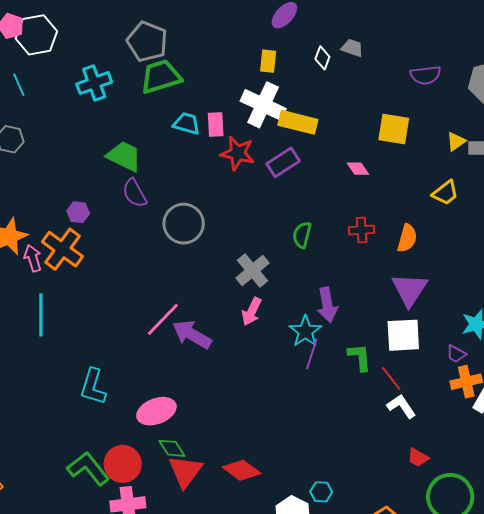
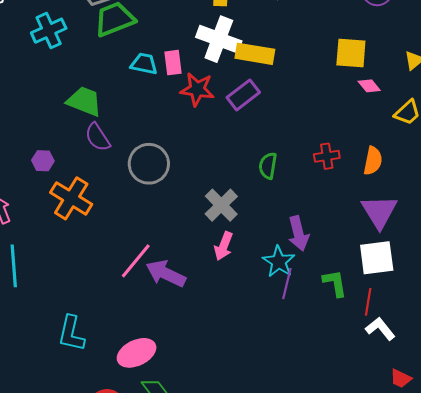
pink diamond: (358, 169) -> (369, 86), moved
orange cross: (63, 249) -> (71, 198), moved
red line: (391, 378) -> (368, 302), turned 52

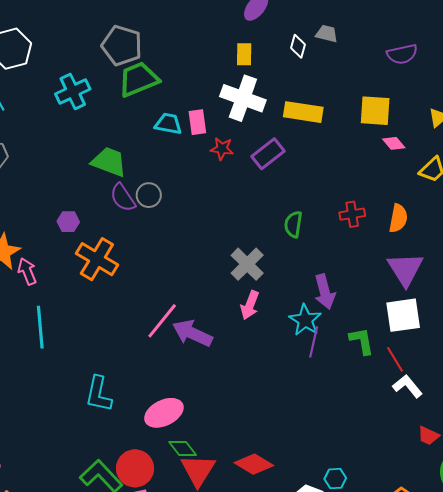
yellow rectangle: (255, 54) -> (303, 112), moved
red star: (197, 89) -> (222, 149), size x0.7
gray circle: (149, 164) -> (149, 195), moved, size x0.6
red line: (368, 302) -> (395, 359), turned -40

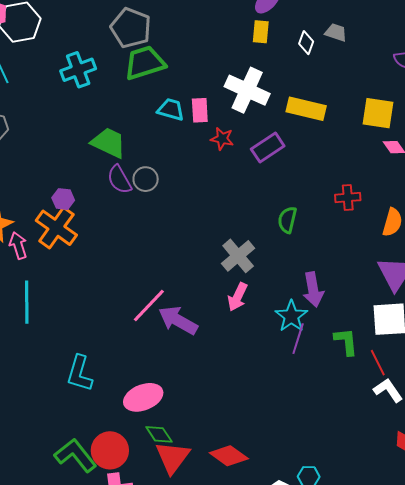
yellow rectangle: (244, 54) -> (261, 32), moved
red cross: (352, 214) -> (348, 197), moved
orange cross: (97, 259) -> (56, 228), moved

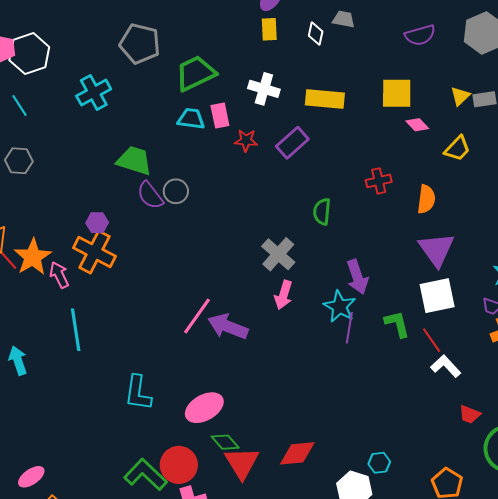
green trapezoid: (145, 63) -> (195, 73), moved
white cross: (247, 90) -> (264, 89), size x0.7
red diamond: (229, 456) -> (297, 453), turned -33

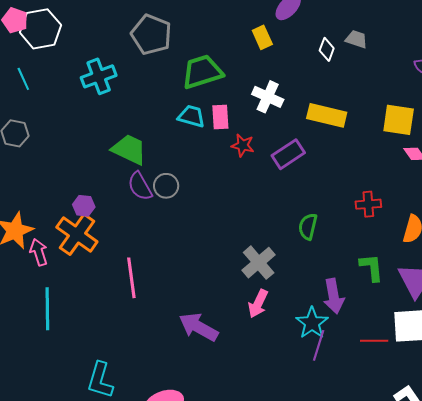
yellow rectangle: (269, 29) -> (262, 37), moved, turned -30
pink line: (197, 316) -> (131, 278), moved, turned -51
green L-shape: (397, 324) -> (371, 267), moved
red line: (432, 340) -> (374, 341), moved, turned -64

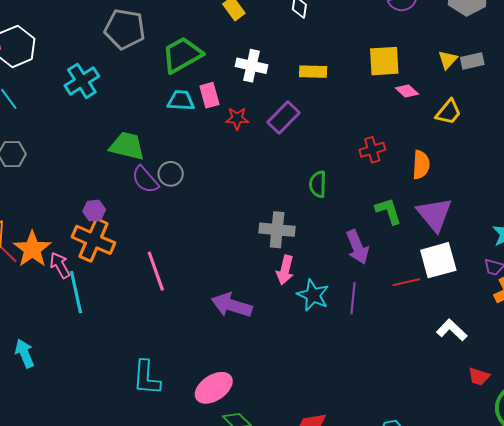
yellow rectangle: (327, 115) -> (313, 72), size x0.7
gray cross: (259, 263) -> (277, 230), turned -32
cyan line: (47, 309) -> (76, 292), moved
cyan star: (312, 323) -> (313, 295), moved

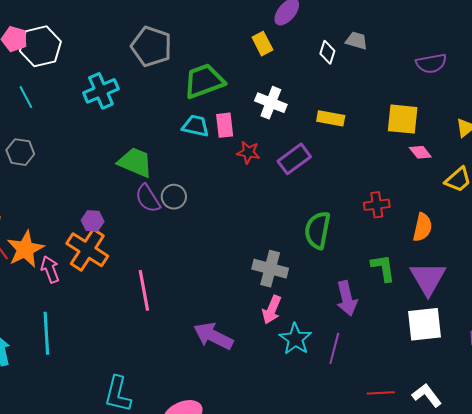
green semicircle: (318, 184) -> (318, 230), size x1.4
red line: (406, 282) -> (381, 393), moved
cyan line: (76, 292) -> (46, 333), moved

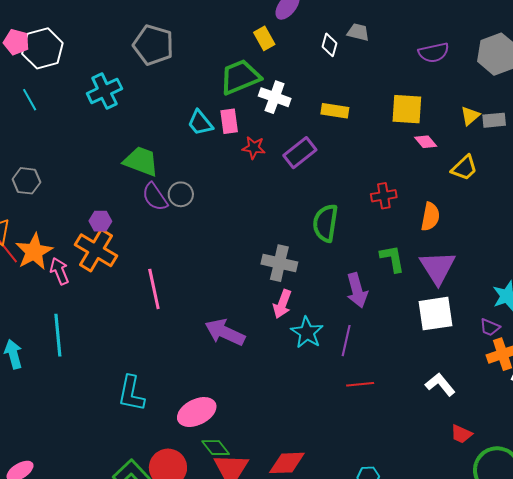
green trapezoid: (204, 81) -> (240, 77), moved
cyan trapezoid: (196, 126) -> (200, 123), turned -140
gray hexagon: (20, 152) -> (26, 181), moved
red line: (381, 393) -> (360, 384), moved

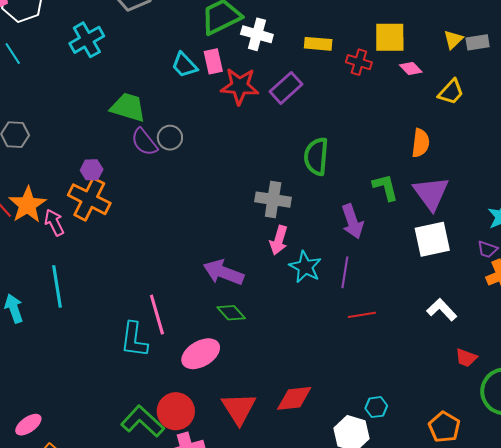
red star: (254, 148) -> (240, 86), size x1.6
red cross: (384, 196) -> (359, 62), moved, turned 30
pink line: (154, 289) -> (157, 315), moved
green diamond: (216, 448) -> (231, 313), moved

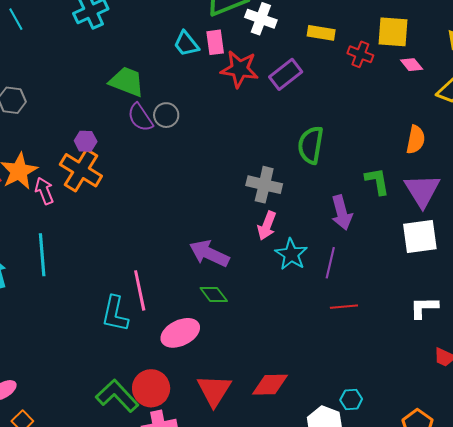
white L-shape: (442, 310) -> (424, 307), turned -52

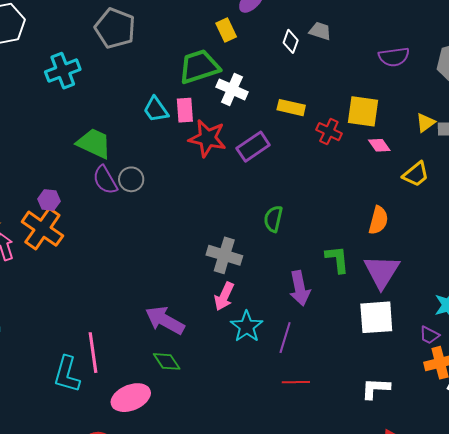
green semicircle: (311, 145) -> (273, 219), size x0.7

